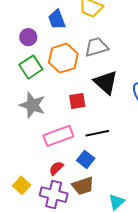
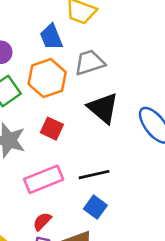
blue trapezoid: (57, 20) -> (51, 37), moved
red square: (77, 101) -> (52, 129), moved, turned 36
blue square: (86, 159) -> (95, 207), moved

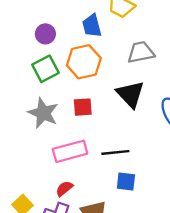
gray trapezoid: (90, 62) -> (141, 52), moved
red square: (52, 129) -> (83, 107), turned -36
blue square: (95, 207) -> (126, 181), moved, turned -36

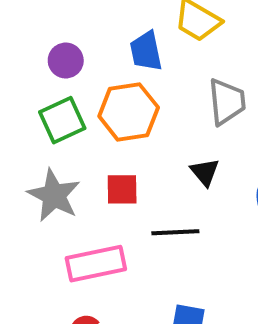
gray trapezoid: (141, 52) -> (227, 102), turned 92
black triangle: (130, 94) -> (205, 172), size x0.6
black line: (115, 152) -> (175, 232), moved

